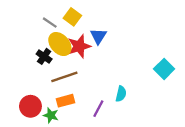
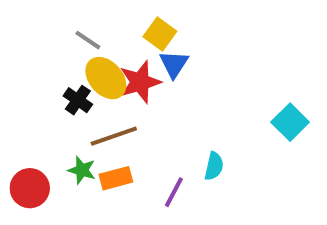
yellow square: (72, 17) -> (160, 34), moved
red circle: (30, 106) -> (30, 188), moved
green star: (51, 115) -> (82, 170), moved

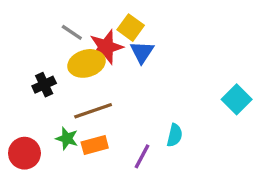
yellow ellipse: (106, 78) -> (86, 63), turned -64
red star: (140, 82) -> (106, 47), moved
black cross: (78, 100) -> (44, 85), moved, turned 30

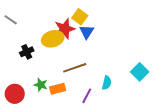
gray line: (72, 32) -> (11, 20), moved
cyan square: (237, 99) -> (140, 72), moved
brown line: (93, 111) -> (75, 68), moved

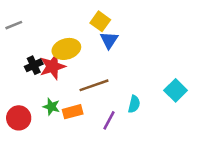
gray line: (11, 20) -> (14, 25), turned -56
red star: (65, 29) -> (53, 66), moved

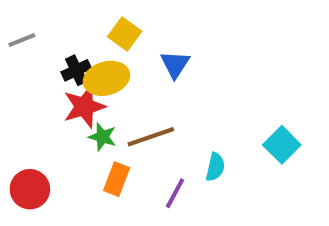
yellow square: (100, 21) -> (125, 34), moved
black cross: (34, 65) -> (76, 70), moved
green star: (51, 107) -> (102, 137), moved
orange rectangle: (73, 112) -> (117, 179), turned -54

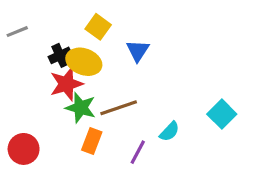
yellow ellipse: (106, 78) -> (84, 62), turned 36
green star: (102, 137) -> (81, 108), size x1.4
cyan semicircle: (215, 167) -> (169, 131), turned 30

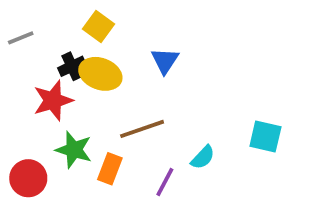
yellow square: (98, 27) -> (98, 26), moved
red star: (66, 84) -> (53, 100), moved
green star: (81, 108) -> (74, 150), moved
cyan square: (222, 114) -> (265, 136), turned -32

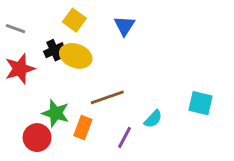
gray line: (21, 38) -> (16, 29), turned 42
blue triangle: (165, 61) -> (124, 26), moved
red star: (53, 100) -> (20, 69), moved
red circle: (28, 178) -> (37, 138), moved

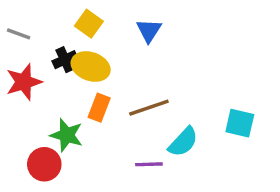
brown line: (107, 97) -> (149, 108), moved
cyan semicircle: (153, 119) -> (183, 142), size x1.4
orange rectangle: (83, 128) -> (99, 108), moved
purple line: (124, 138) -> (149, 164), turned 60

